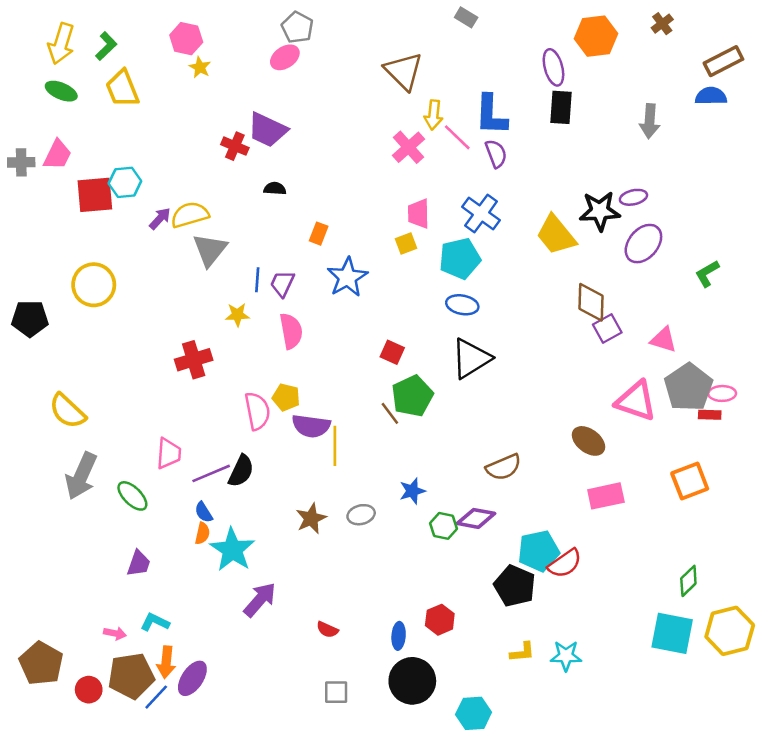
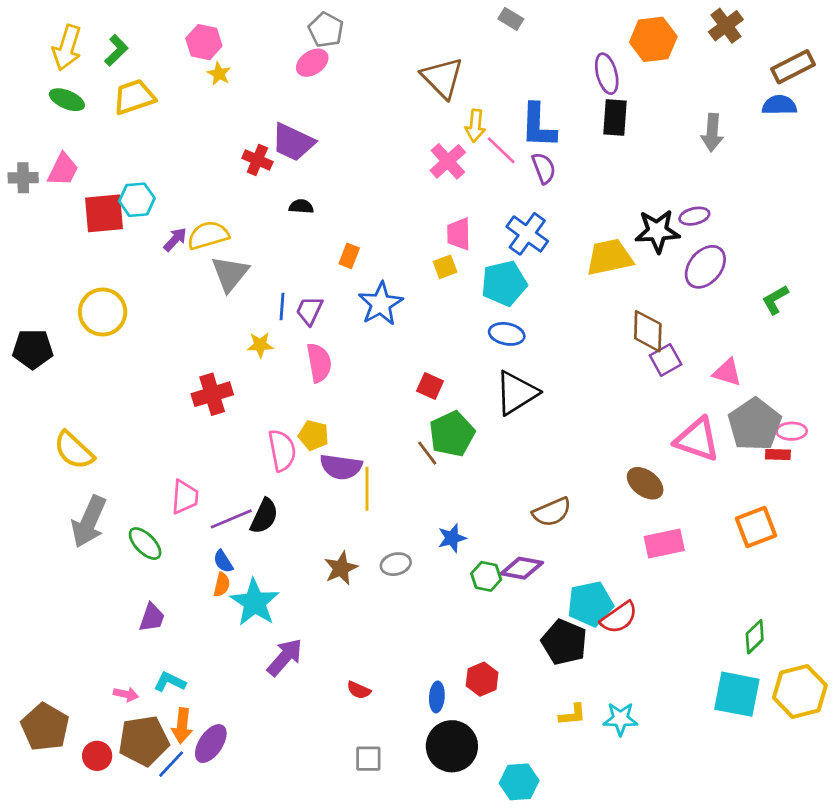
brown cross: (662, 24) -> (726, 26), size x1.4
yellow trapezoid: (122, 89) -> (134, 97), turned 93
yellow trapezoid: (556, 235) -> (609, 257), turned 117

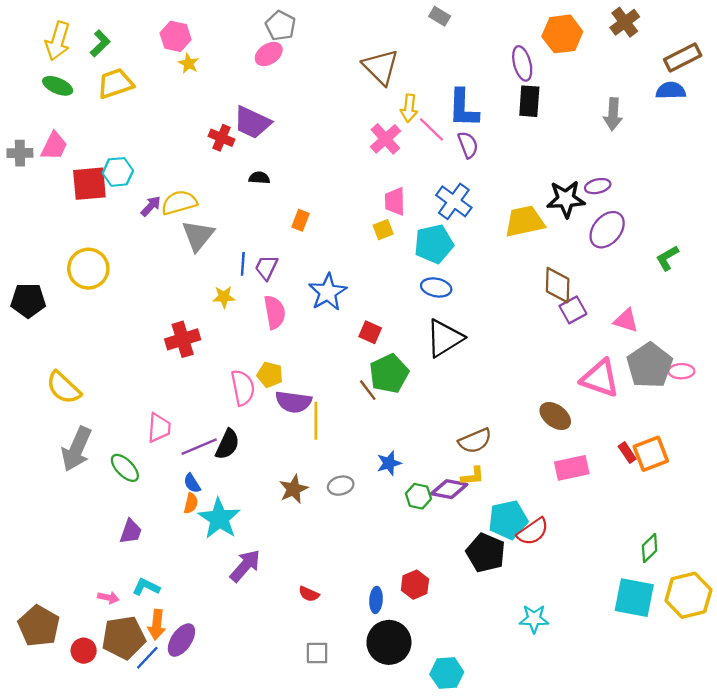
blue star: (381, 304) -> (328, 292), moved
red rectangle: (778, 454) -> (627, 453), moved, turned 54
yellow L-shape: (572, 715) -> (473, 476), moved

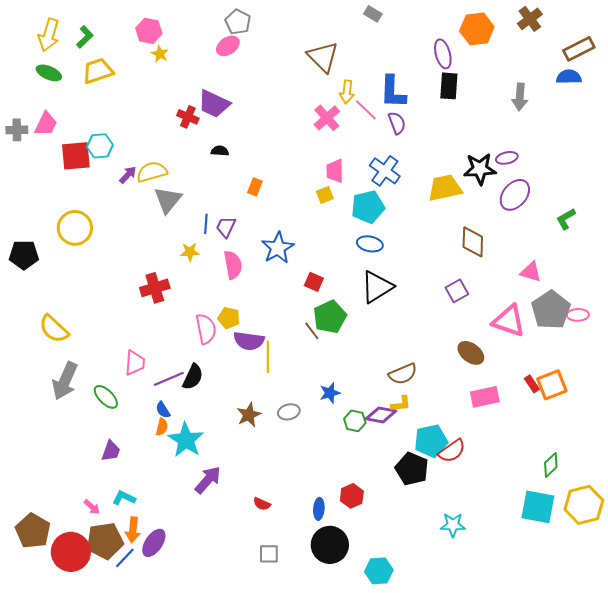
purple square: (573, 310) -> (457, 291), moved
pink arrow: (108, 598) -> (92, 507), turned 30
red circle: (84, 651) -> (71, 552), size x1.8

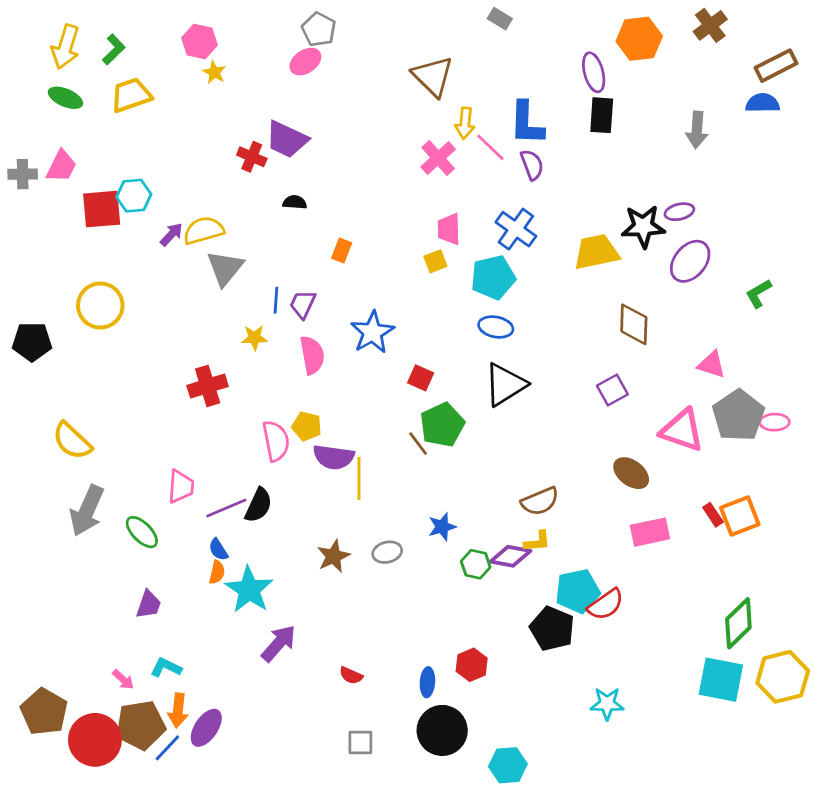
green diamond: (551, 465) -> (738, 623), size x1.5

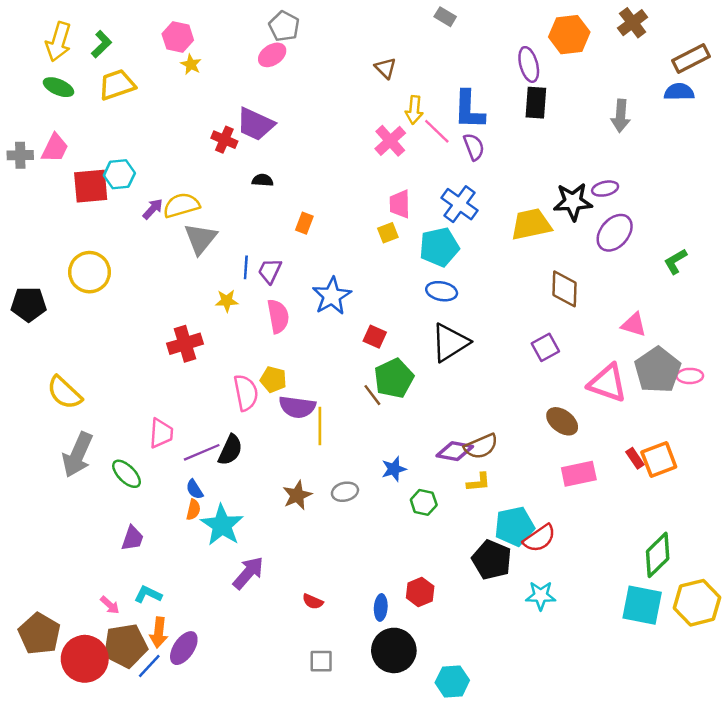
brown triangle: (433, 76) -> (385, 68), size x0.6
purple diamond: (511, 556) -> (455, 451), moved
cyan star: (607, 704) -> (541, 596), moved

